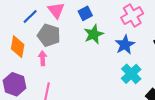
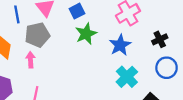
blue line: (30, 17) -> (17, 14), turned -56
gray pentagon: (49, 35) -> (37, 35), turned -30

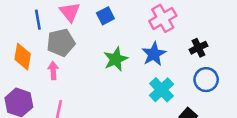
green star: (86, 34) -> (116, 59), moved

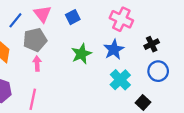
pink cross: (163, 18) -> (121, 19), turned -35
blue line: (38, 20) -> (15, 20), turned 49
pink arrow: (53, 71) -> (37, 64), moved

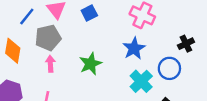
black cross: (152, 44) -> (186, 44), moved
green star: (81, 54) -> (90, 64), moved
blue circle: (158, 71) -> (169, 68), moved

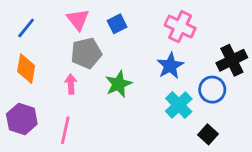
blue line: (27, 17) -> (26, 28), moved
gray pentagon: (48, 38) -> (86, 53), moved
black cross: (186, 44) -> (232, 60), size x1.5

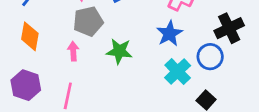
green star: (118, 84) -> (119, 51), turned 30

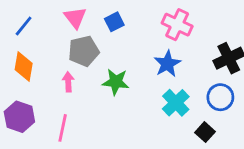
blue circle: (210, 57) -> (220, 97), moved

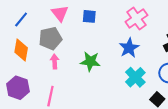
blue square: (114, 22) -> (89, 16), turned 32
pink cross: (177, 25) -> (136, 18), turned 30
gray pentagon: (84, 51) -> (50, 38), moved

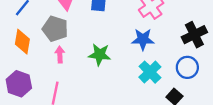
gray pentagon: (50, 38) -> (55, 29), turned 30
blue star: (129, 48) -> (143, 39), turned 30

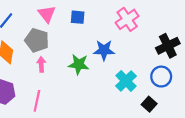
blue star: (143, 39) -> (104, 50), moved

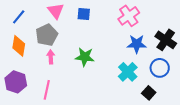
gray pentagon: (37, 40) -> (47, 35), turned 30
black cross: (168, 46) -> (166, 40), turned -30
blue star: (104, 50) -> (137, 44), moved

